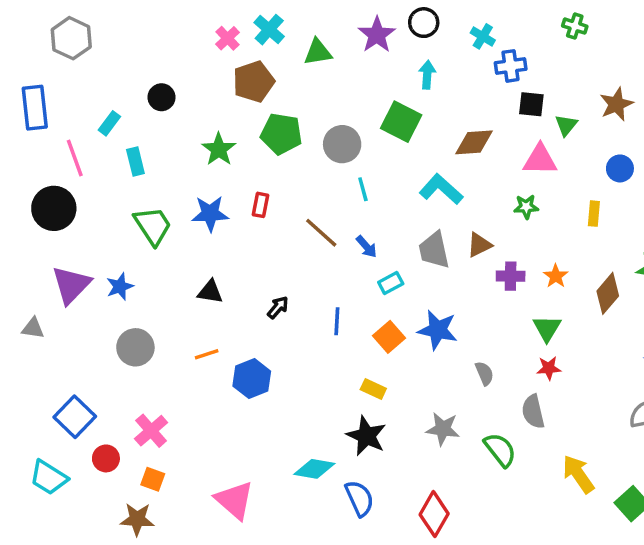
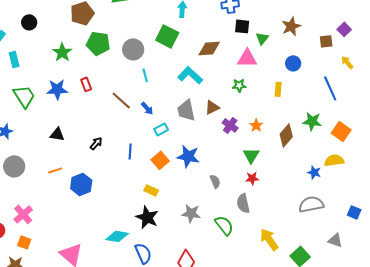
red rectangle: (260, 205) -> (86, 84), turned -32
purple cross: (511, 276) -> (230, 125), turned 35

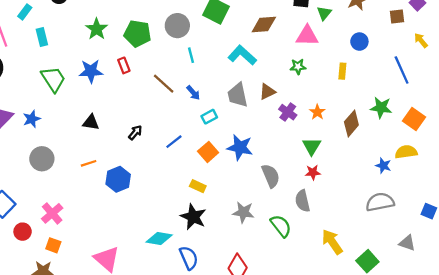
green pentagon: (98, 43) -> (137, 34), moved
blue line: (130, 151) -> (174, 142), turned 49
gray semicircle: (215, 181) -> (271, 176), size x1.5

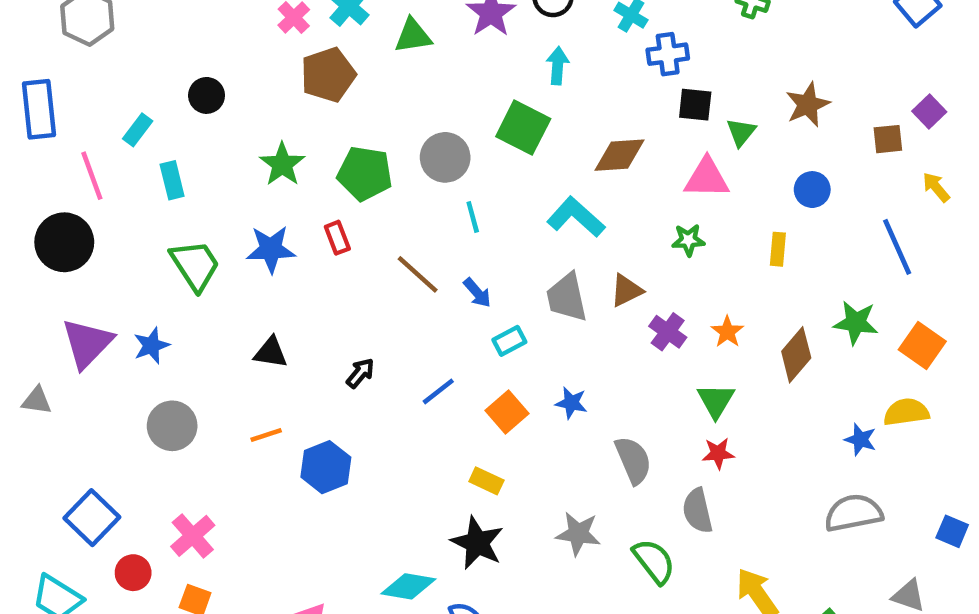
blue star: (240, 147) -> (571, 403), size x0.6

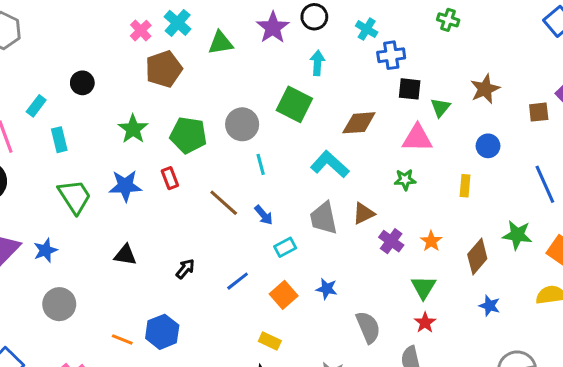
orange line: (266, 435) -> (122, 339), moved, turned 40
blue star: (860, 440) -> (490, 306), moved
red star: (718, 453) -> (425, 323), turned -30

